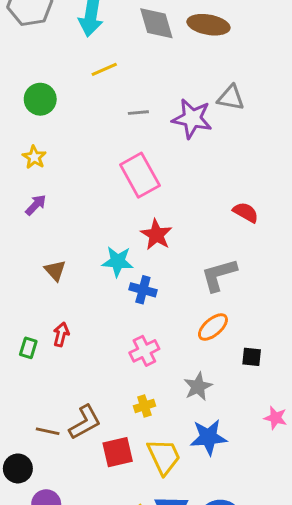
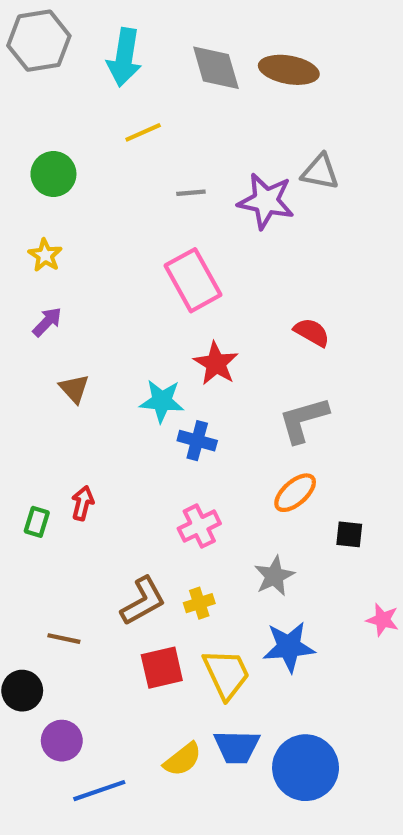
red semicircle: (246, 212) -> (312, 332), moved
brown triangle: (55, 270) -> (74, 389), moved
brown L-shape: (85, 422) -> (143, 601), moved

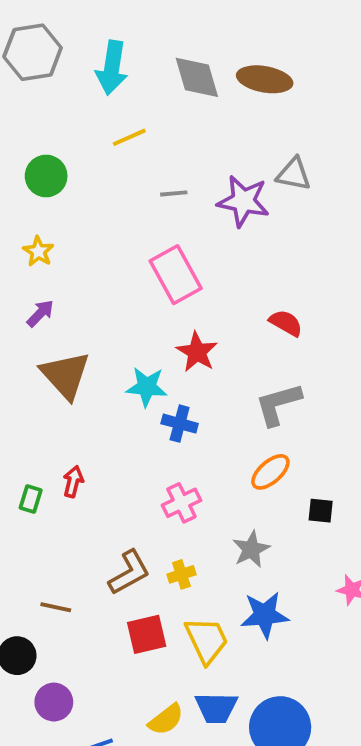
brown triangle: (74, 389) -> (65, 375), size x1.8

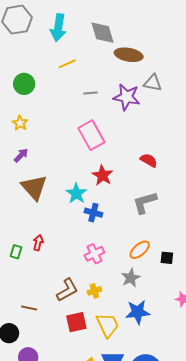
brown ellipse: (265, 79) -> (129, 55), moved
cyan star: (147, 387) -> (76, 193), turned 30
orange ellipse: (270, 472) -> (140, 250), moved

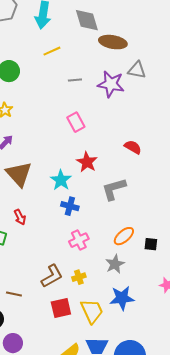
pink rectangle: (91, 135) -> (76, 122), size x0.7
gray L-shape: (145, 203) -> (114, 189), moved
blue cross: (93, 213) -> (70, 206), moved
red arrow: (38, 243) -> (20, 217), moved, turned 140

